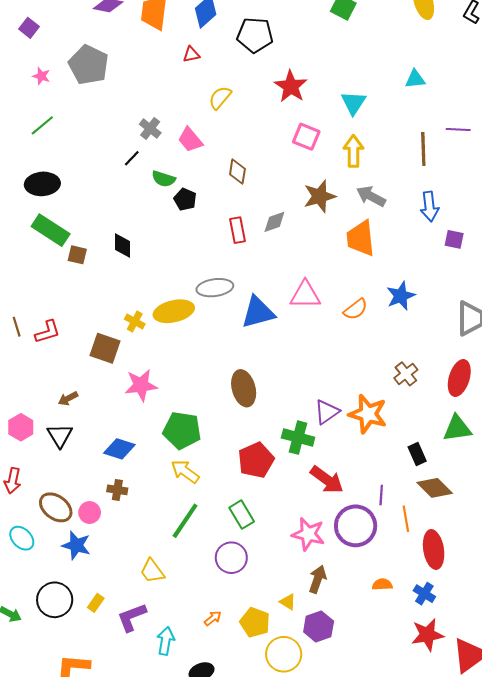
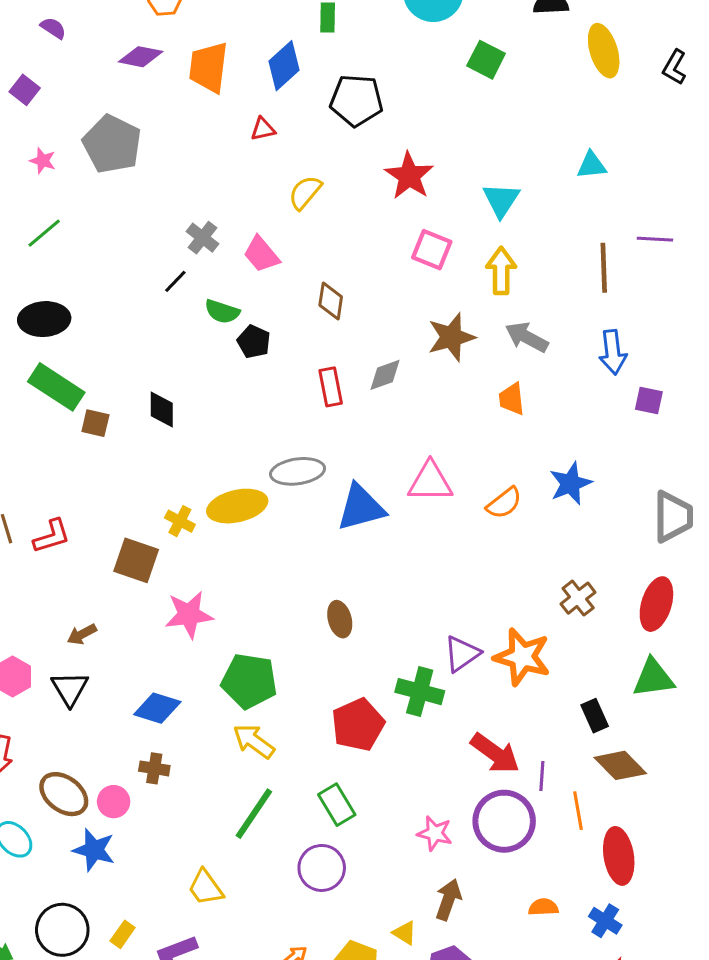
orange trapezoid: (361, 238) -> (512, 399), size x0.6
brown ellipse: (244, 388) -> (340, 619), size x0.7
red arrow: (327, 480) -> (495, 753), moved
pink star: (308, 534) -> (435, 833), size x0.7

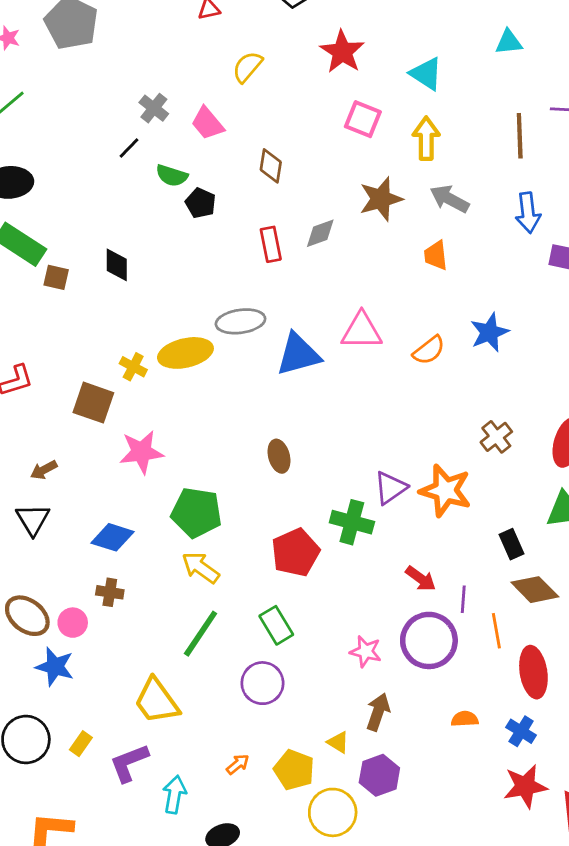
cyan triangle: (501, 200) -> (426, 74), turned -30
red arrow: (495, 753) -> (421, 579), size x0.7
yellow trapezoid: (206, 888) -> (157, 701), size x1.4

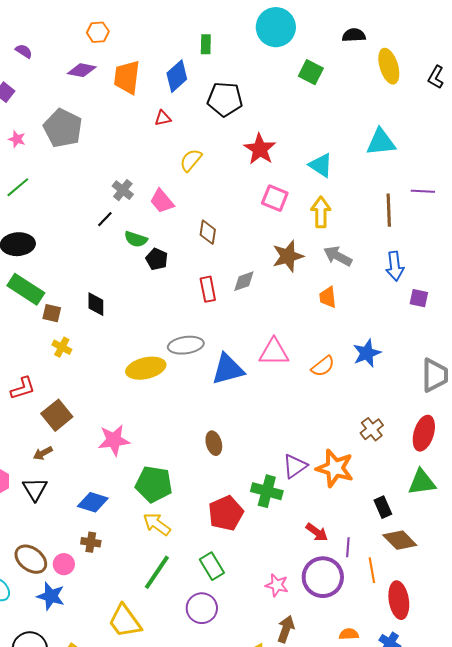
cyan triangle: (509, 42) -> (381, 142), size x1.5
yellow cross: (133, 367) -> (62, 347), moved
brown square: (93, 403) -> (57, 415), moved, turned 32

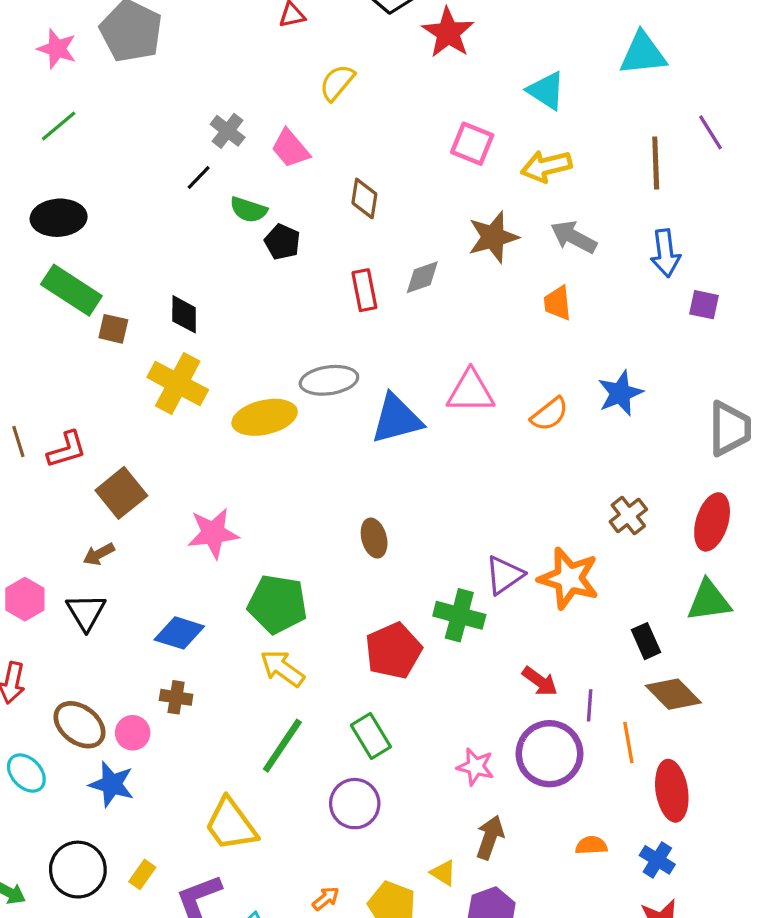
pink star: (17, 139) -> (57, 49), size x1.4
red star: (260, 149) -> (448, 33), moved
purple line: (423, 191) -> (710, 132), turned 55
yellow arrow: (321, 212) -> (546, 166), turned -104
yellow cross: (62, 347) -> (178, 384), moved, size x1.8

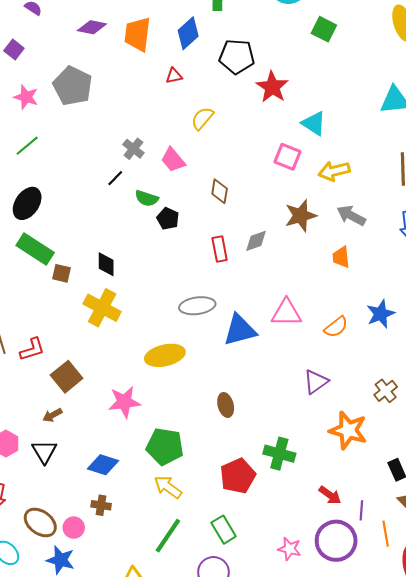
cyan triangle: (546, 91) -> (314, 123), moved
black ellipse: (59, 218) -> (27, 203), turned -52
yellow ellipse: (265, 417) -> (165, 355), moved
purple triangle: (504, 575) -> (316, 382), moved

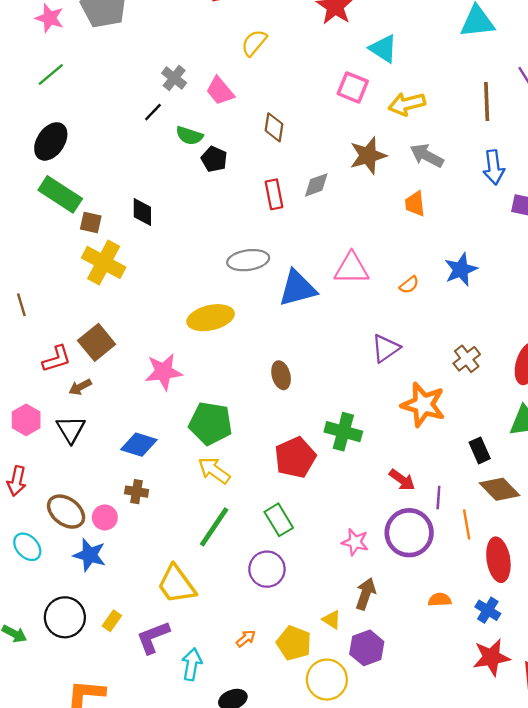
yellow cross: (102, 308) -> (104, 262), moved
orange semicircle: (336, 327) -> (409, 285), size x0.7
red L-shape: (32, 349) -> (57, 359), moved

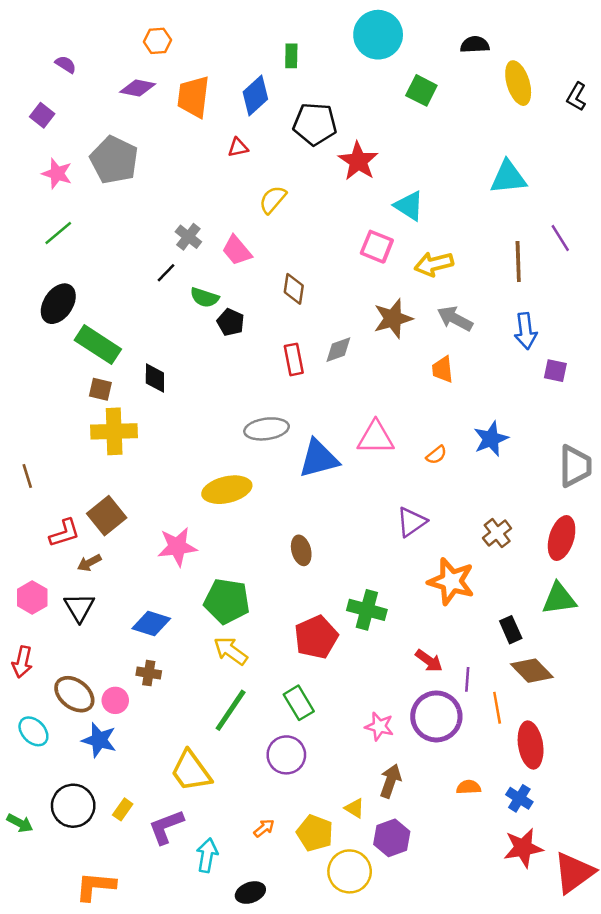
green rectangle: (60, 194) -> (98, 345), moved
yellow cross: (104, 262) -> (114, 431), turned -30

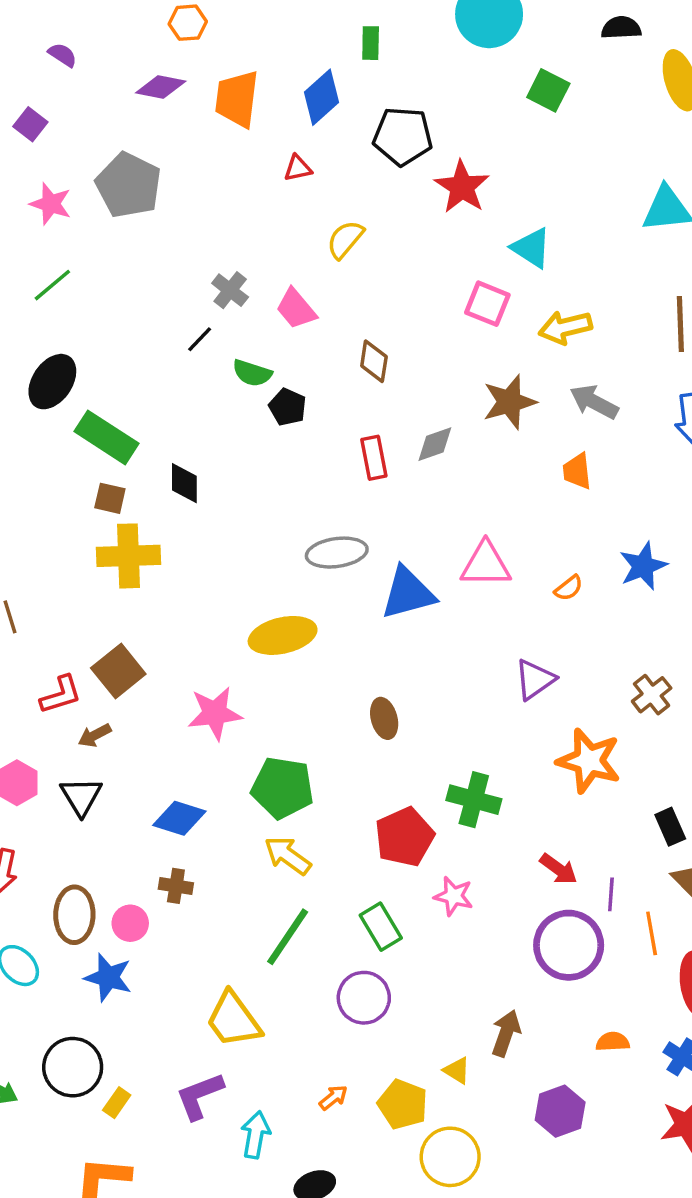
brown ellipse: (74, 694) -> (74, 915), turned 54
pink star: (379, 726) -> (454, 896), moved
yellow rectangle: (123, 809) -> (117, 1103), moved
purple hexagon: (392, 838) -> (560, 1111), moved

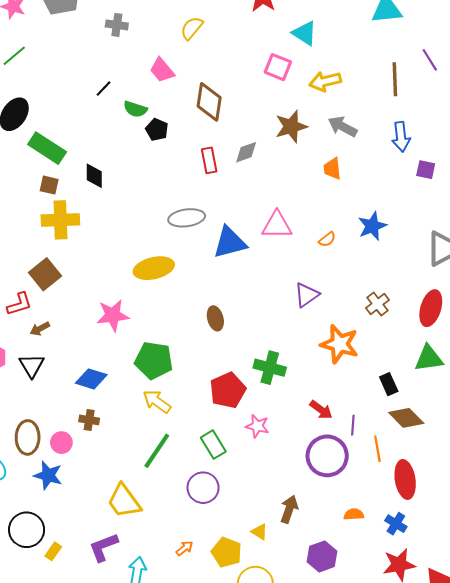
gray cross: (230, 290) -> (117, 25), moved, turned -30
brown diamond: (374, 361) -> (209, 102), size x1.5
brown square: (118, 671) -> (45, 274), moved

